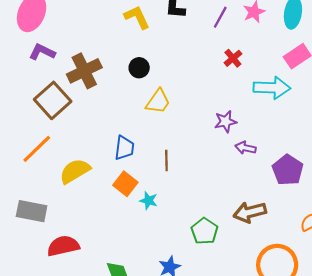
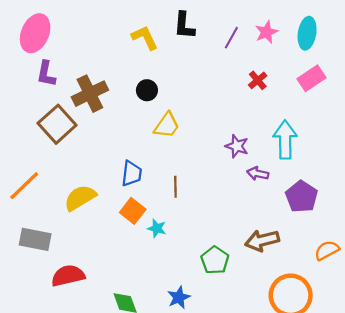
purple L-shape: (42, 52) -> (46, 74), turned -105
red cross: (233, 58) -> (258, 80), moved
cyan arrow: (272, 88) -> (285, 140), moved, turned -93
purple star: (226, 122) -> (237, 146), turned 30
orange line: (37, 149) -> (24, 186), moved

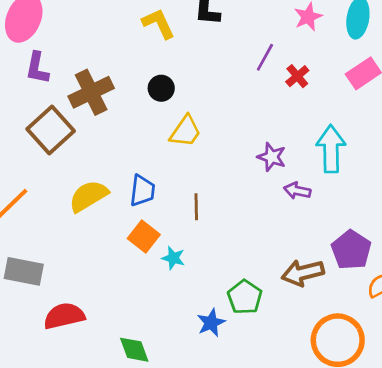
purple line: (231, 38) -> (265, 57), moved
purple pentagon: (302, 197) -> (351, 250), moved
yellow semicircle: (80, 198) -> (88, 196), moved
blue star: (179, 297) -> (211, 323), moved

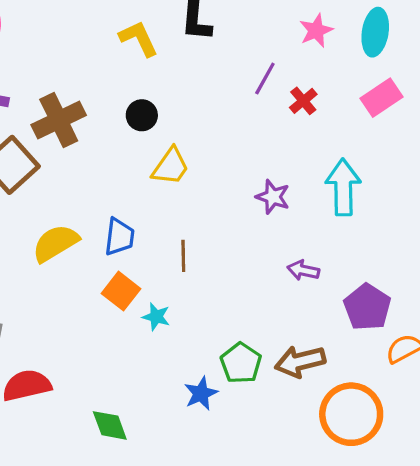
purple arrow: (297, 191) -> (303, 270), moved
brown arrow: (303, 273) -> (300, 361), moved

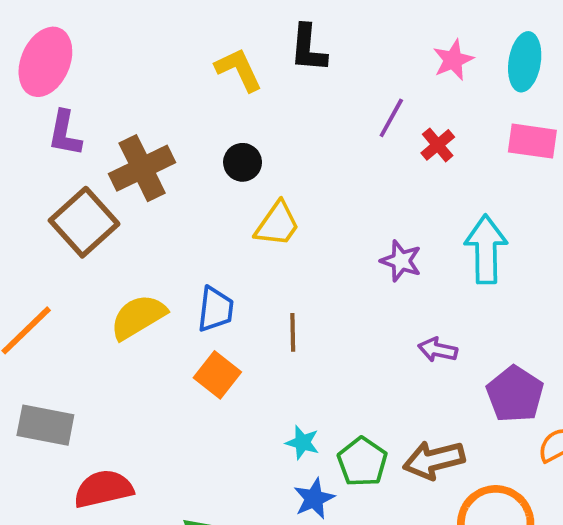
pink rectangle: (382, 98) -> (532, 141), turned 42
cyan star: (156, 317) -> (302, 443), moved

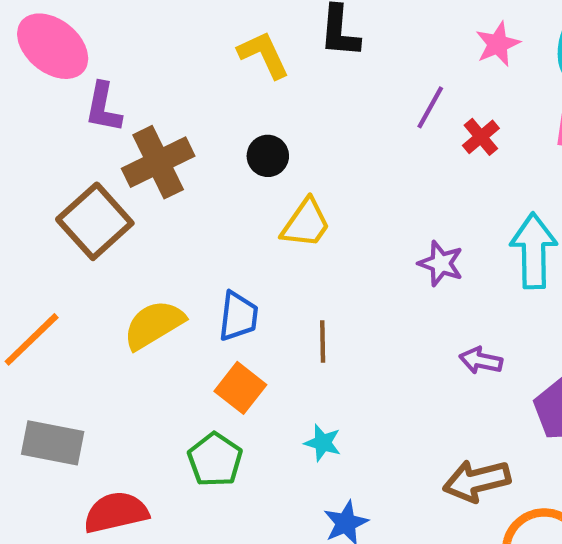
pink ellipse: (45, 62) -> (53, 46), turned -74
purple L-shape: (65, 133) -> (103, 107), moved
cyan star: (302, 443) -> (323, 443), moved
green pentagon: (362, 462) -> (215, 460), moved

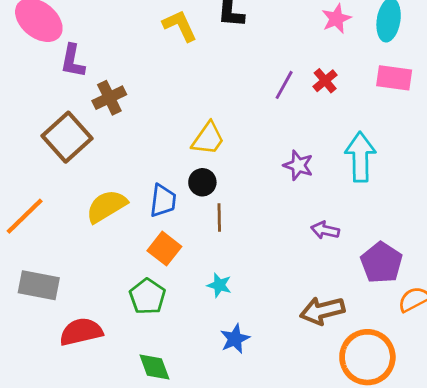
purple line: (430, 107) -> (284, 85), moved
black circle: (268, 156) -> (202, 182), moved
brown cross: (158, 162) -> (109, 98), size x0.7

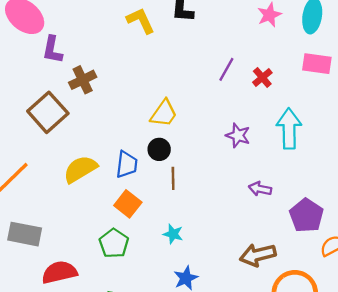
red cross: (325, 81) -> (262, 77), moved

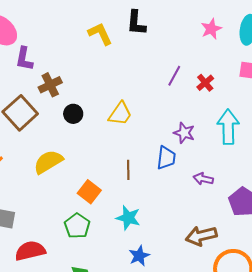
black circle: (159, 149) -> (73, 114), moved
blue trapezoid: (127, 164) -> (166, 158), moved
cyan star: (173, 234) -> (128, 218), size x1.4

